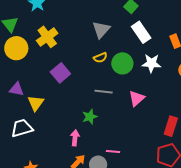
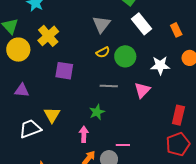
white star: (151, 63) -> (160, 65), moved
purple square: (60, 73) -> (64, 71), turned -36
yellow triangle: (36, 103) -> (52, 115), moved

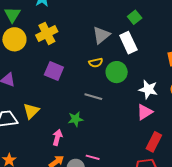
white rectangle: (142, 24) -> (128, 43), moved
pink triangle: (142, 90) -> (145, 112), moved

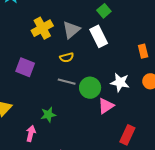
yellow cross: (47, 33) -> (42, 28), moved
green circle: (117, 72) -> (90, 88), moved
gray line: (93, 97) -> (67, 82), moved
pink triangle: (145, 112) -> (106, 106), moved

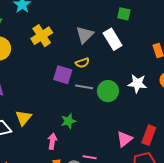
green square: (104, 11) -> (124, 14), moved, turned -32
yellow cross: (42, 28) -> (42, 36), moved
purple square: (25, 67) -> (63, 75), moved
pink triangle: (106, 106) -> (125, 139), moved

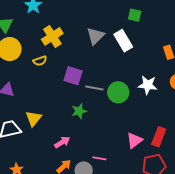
yellow semicircle: (82, 63) -> (40, 61), moved
green star: (68, 121) -> (79, 111), moved
pink arrow: (52, 141) -> (62, 142), turned 49

